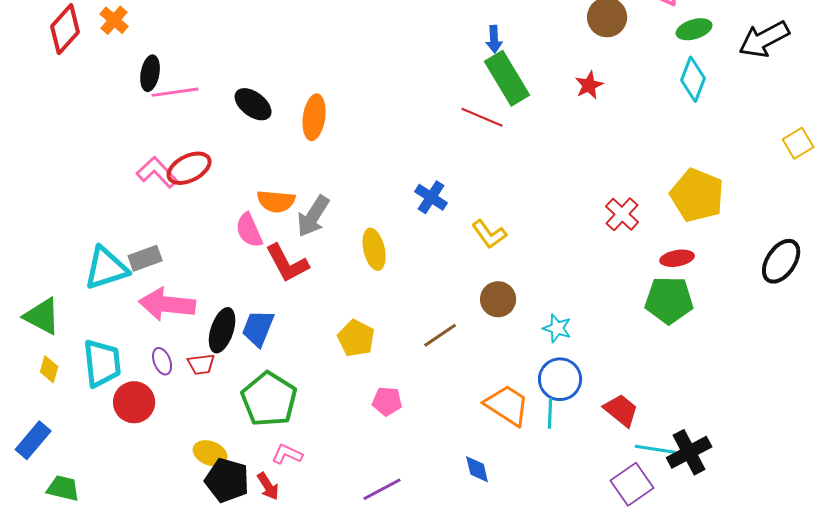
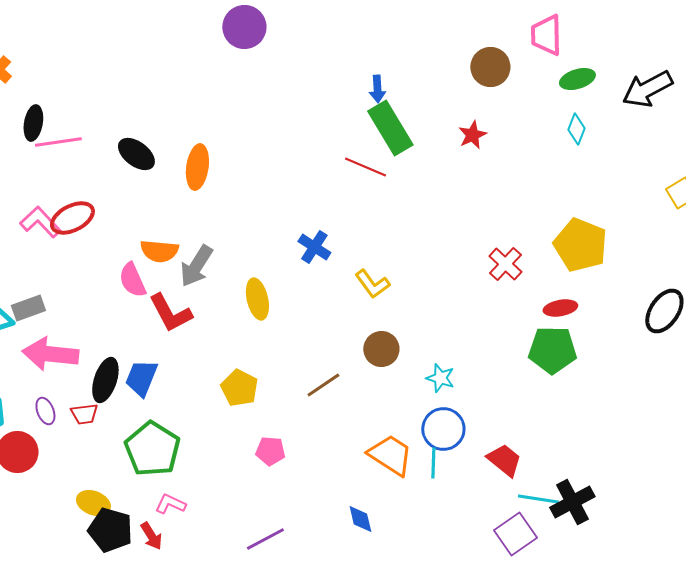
cyan diamond: (693, 79) -> (576, 129), size x0.7

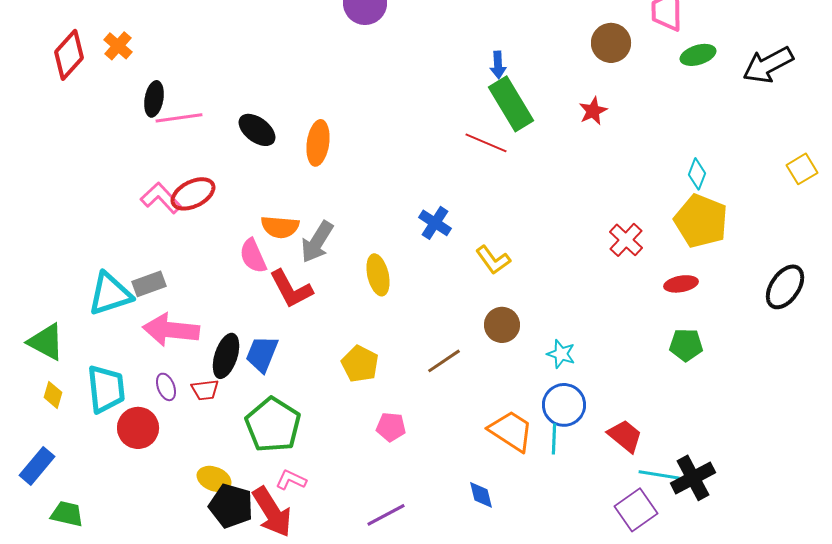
cyan diamond: (576, 129) -> (697, 174), moved
green pentagon: (552, 350) -> (686, 345), moved, size x0.7
red arrow: (151, 536) -> (272, 512), size x1.8

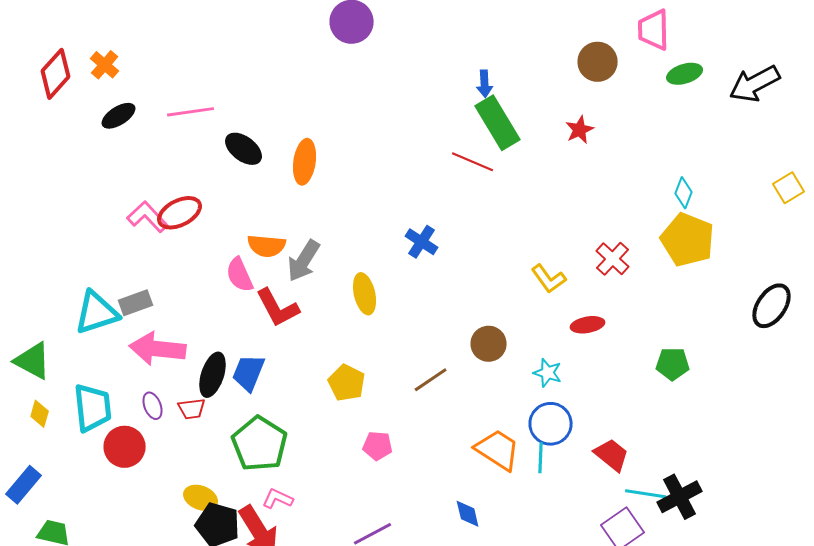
black ellipse: (154, 99) -> (119, 116), moved, turned 48
pink line: (179, 118) -> (191, 112), moved
yellow L-shape: (493, 260) -> (549, 279), moved
red ellipse: (681, 284) -> (588, 325), moved

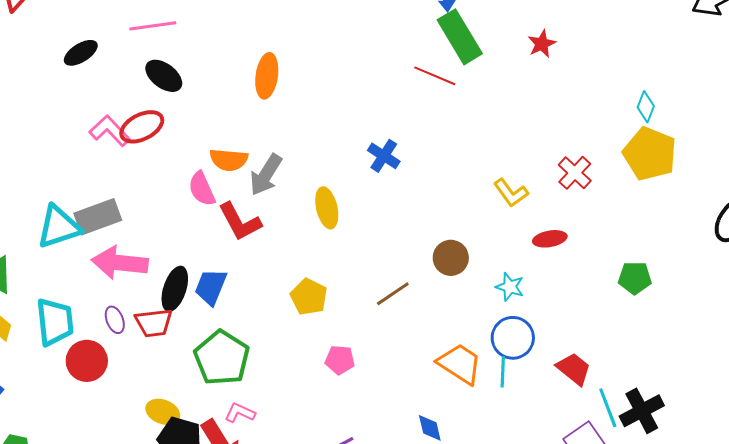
black ellipse: (119, 116) -> (81, 53), moved
black ellipse: (244, 149) -> (164, 76), moved
gray rectangle: (136, 303) -> (98, 217), size x1.4
red trapezoid: (192, 409) -> (154, 323), size x1.4
cyan line: (646, 494) -> (608, 408), turned 60

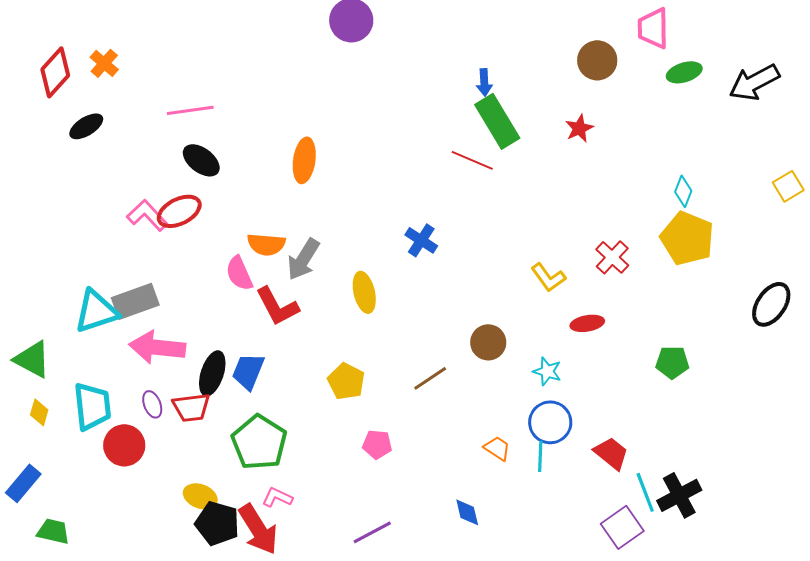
black ellipse: (81, 53) -> (86, 126), moved
orange trapezoid: (460, 364) -> (497, 448), size x0.6

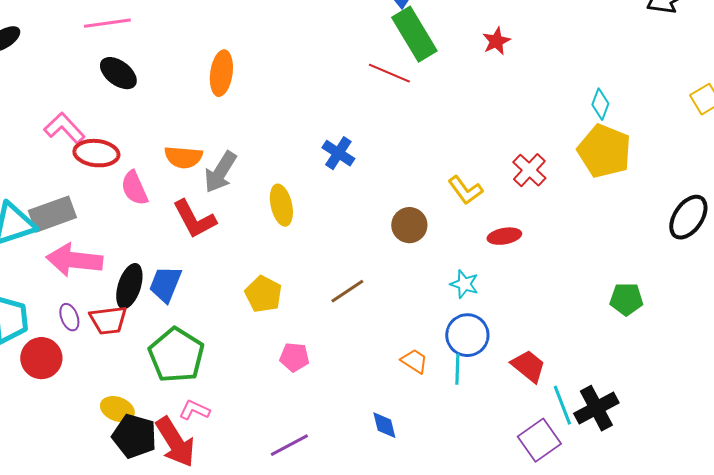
red ellipse: (179, 211) -> (96, 153), moved, turned 33
pink semicircle: (239, 273) -> (134, 188), moved
brown circle: (488, 342) -> (409, 225), moved
green pentagon: (672, 362) -> (626, 299), moved

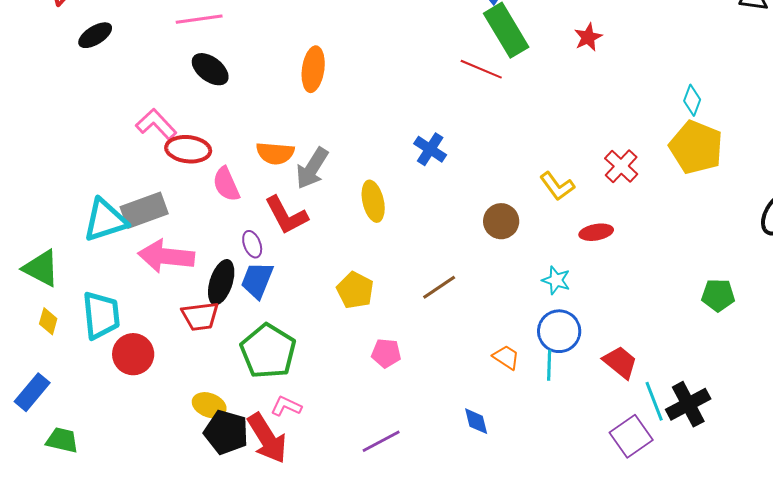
purple ellipse: (69, 317) -> (252, 244), moved

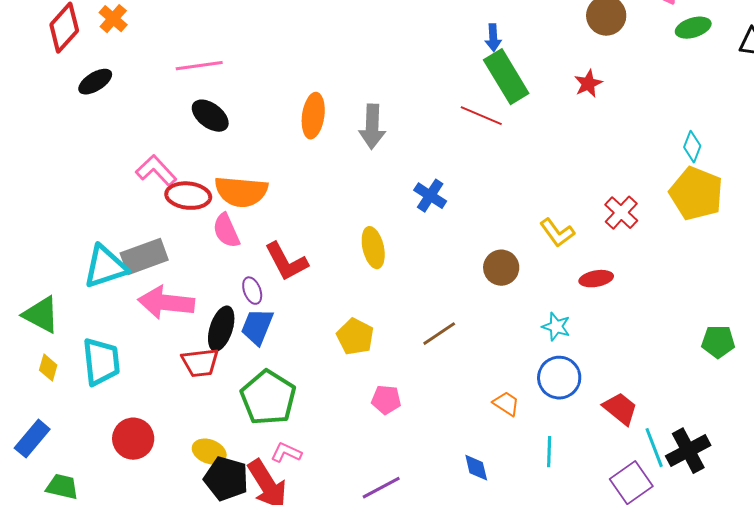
orange semicircle: (275, 153) -> (241, 192), moved, size x1.4
gray arrow: (312, 168) -> (372, 127), moved, turned -30
red circle: (133, 354) -> (133, 439), moved
cyan line: (549, 365) -> (549, 452), moved

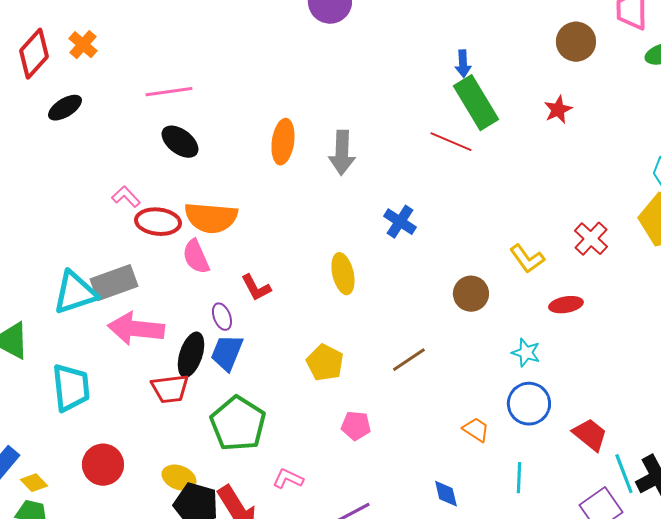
pink L-shape: (156, 171) -> (126, 197), size x0.7
red L-shape: (286, 262) -> (256, 288), size x0.7
yellow diamond: (48, 368) -> (34, 483), moved, turned -60
pink L-shape: (286, 453) -> (288, 479), moved

